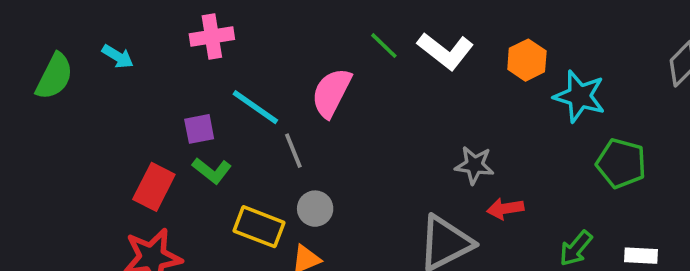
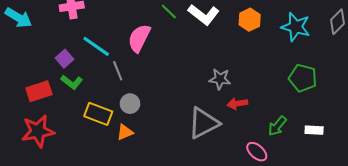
cyan arrow: (118, 56) -> (19, 18), size x1.5
cyan star: (579, 96) -> (296, 27), moved
purple square: (199, 129) -> (65, 59), turned -30
red rectangle: (154, 187) -> (39, 91), turned 45

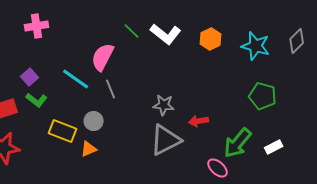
cyan line: (96, 46) -> (76, 79), moved
gray line: (118, 71) -> (111, 89), moved
gray star: (220, 79) -> (164, 105), moved
green arrow: (277, 126) -> (238, 143), size x1.5
white rectangle: (314, 130) -> (274, 147), turned -30

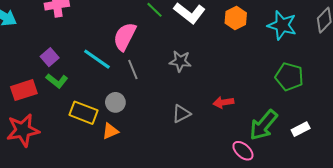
gray star: (164, 105) -> (180, 61), moved
gray triangle: (166, 140) -> (181, 114), moved, size x0.6

